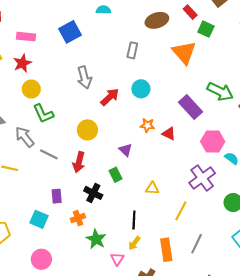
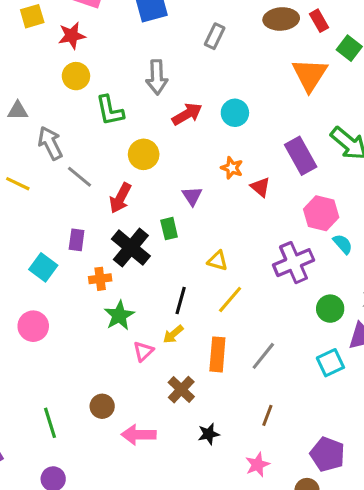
red rectangle: (190, 12) -> (319, 21), moved
gray rectangle: (132, 50) -> (215, 36), moved
green L-shape: (43, 114) -> (110, 110), moved
black cross: (93, 193) -> (131, 248), size x1.4
yellow line: (181, 211) -> (230, 299), moved

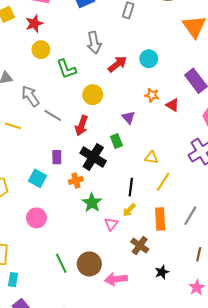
brown circle: (102, 406) -> (89, 264), size x1.5
green line: (50, 423) -> (61, 263), moved

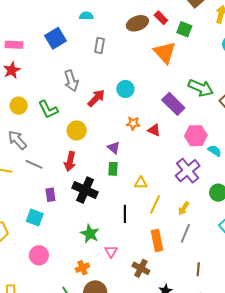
yellow circle: (41, 50) -> (19, 106), moved
gray line: (53, 115) -> (34, 164), moved
green rectangle: (116, 141) -> (113, 169), moved, turned 32
orange cross: (76, 180) -> (82, 268), moved
yellow arrow: (129, 210) -> (184, 208), moved

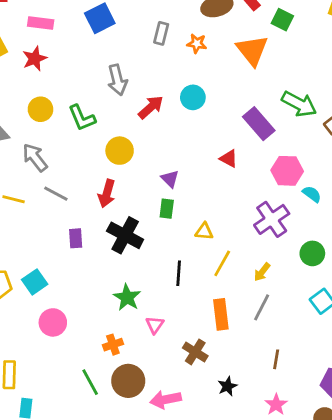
orange star: (133, 123) -> (197, 44), moved
cyan square: (35, 218) -> (35, 282), moved, turned 30

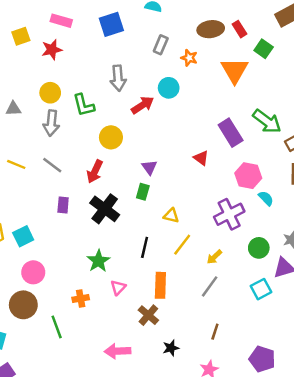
cyan circle: (193, 97) -> (169, 88), moved
gray arrow: (35, 158) -> (51, 123), moved, turned -145
orange rectangle: (221, 314) -> (160, 285), moved
brown circle: (128, 381) -> (23, 305), moved

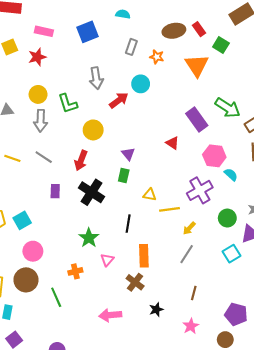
yellow line: (182, 245) -> (170, 209), moved, turned 48

